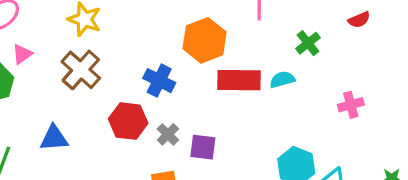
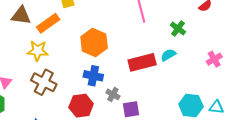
orange hexagon: (205, 40) -> (94, 42), moved
gray cross: (168, 134) -> (113, 94), moved

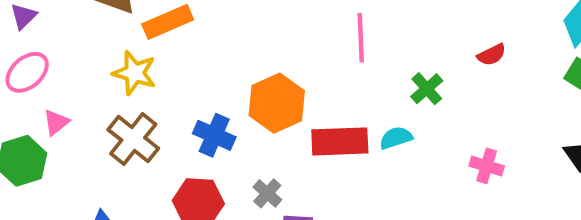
orange hexagon: (94, 42) -> (277, 103), moved
pink cross: (214, 59) -> (487, 166), turned 35
blue cross: (93, 76) -> (214, 135), moved

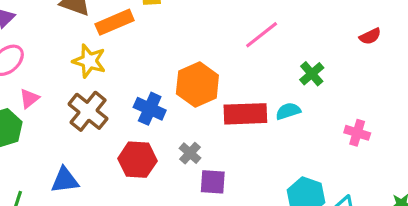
pink line: (361, 38) -> (262, 35), turned 54
red semicircle: (492, 55) -> (370, 36), moved

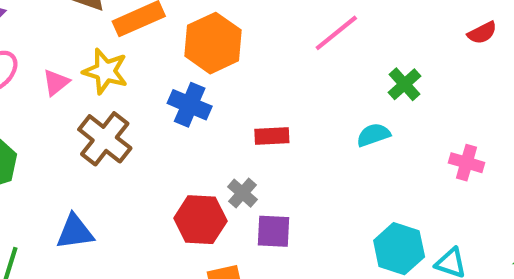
orange hexagon: (197, 84) -> (213, 43), moved
pink triangle: (29, 98) -> (56, 83), moved
blue cross: (150, 109) -> (190, 105), moved
red rectangle: (245, 114) -> (272, 136), moved, size x0.6
red hexagon: (137, 160) -> (200, 220), moved

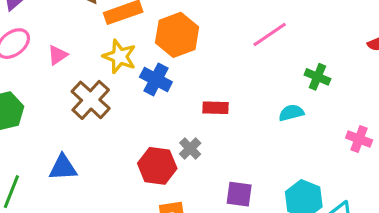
yellow star: (105, 71) -> (120, 56), moved
green cross: (405, 84) -> (317, 77), turned -30
purple square: (274, 231) -> (239, 194), moved

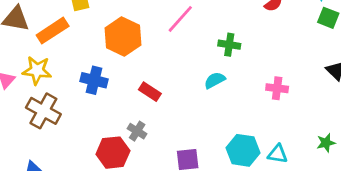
orange hexagon: (177, 35) -> (123, 36), moved
yellow star: (120, 56) -> (37, 70), moved
red rectangle: (215, 108) -> (150, 92), turned 45

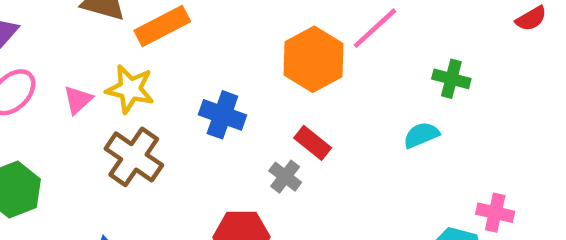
orange hexagon: (123, 36) -> (314, 59), moved
pink cross: (277, 88) -> (495, 213), moved
gray cross: (137, 131) -> (285, 177), moved

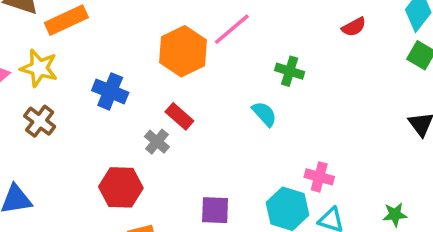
cyan semicircle: (421, 135) -> (264, 114), turned 68
brown cross: (134, 157) -> (40, 121), size x0.7

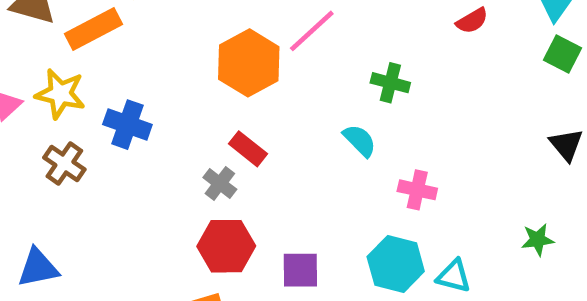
blue cross: (110, 91) -> (127, 125), moved
pink cross: (319, 177) -> (417, 190), moved
red hexagon: (121, 187) -> (226, 246), moved
green star: (395, 215) -> (538, 240), moved

